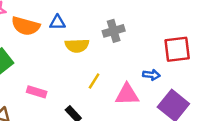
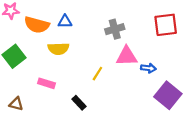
yellow semicircle: (77, 46) -> (58, 49), moved
red square: (177, 49) -> (166, 25), moved
pink triangle: (127, 94) -> (127, 56), moved

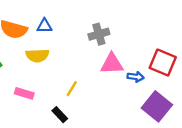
red square: (166, 25) -> (163, 63), moved, turned 30
yellow line: (97, 74) -> (72, 89), moved

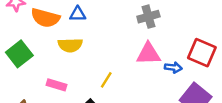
gray cross: (99, 34) -> (148, 17), moved

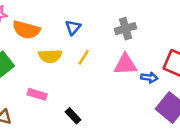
blue triangle: (78, 14) -> (73, 27), moved, turned -49
yellow line: (106, 80) -> (84, 57), moved

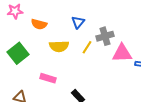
gray cross: (125, 29) -> (105, 36), moved
orange semicircle: (26, 30) -> (39, 24), size x0.7

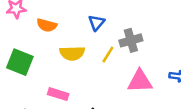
green square: (18, 53) -> (20, 62), turned -30
pink triangle: (122, 53) -> (140, 81), moved

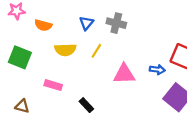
gray cross: (131, 40) -> (116, 23), moved, turned 30

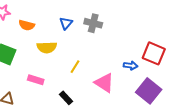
yellow line: (96, 51) -> (75, 67), moved
pink triangle: (124, 74) -> (104, 83), moved, turned 35

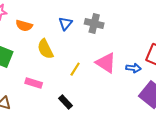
yellow semicircle: (47, 47) -> (45, 49), turned 66
pink triangle: (104, 83) -> (106, 63), moved

